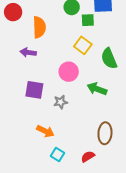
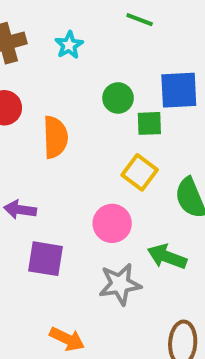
purple arrow: (28, 52) -> (20, 210), moved
gray star: (61, 102) -> (120, 284), moved, size x1.5

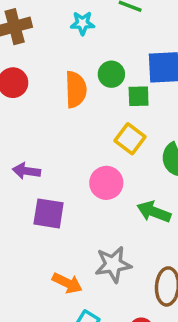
cyan star: (69, 45) -> (83, 23), moved, turned 30
orange semicircle: (55, 137) -> (76, 89), moved
gray star: (120, 284) -> (113, 264), moved

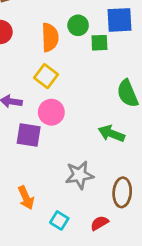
yellow square: (130, 139) -> (46, 76), moved
pink circle: (106, 183) -> (51, 112), moved
orange arrow: (67, 283) -> (26, 198), moved, turned 40

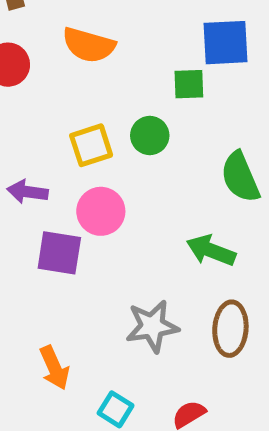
green circle: (78, 25) -> (150, 135), moved
orange semicircle: (50, 37) -> (89, 45), moved, turned 108
yellow square: (46, 76) -> (91, 145), turned 35
brown ellipse: (122, 192) -> (230, 329), moved

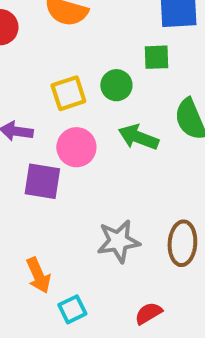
green square: (189, 84) -> (156, 57), moved
green arrow: (211, 250) -> (138, 137), moved
cyan square: (116, 409) -> (72, 309), moved, turned 32

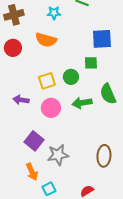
green arrow: (138, 137) -> (82, 103), turned -30
purple square: (42, 181) -> (34, 141), moved, turned 30
gray star: (118, 241) -> (58, 155), moved

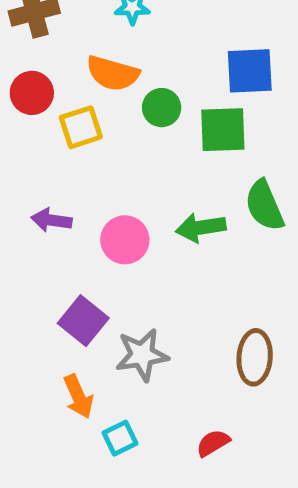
green square: (91, 63) -> (223, 130), size x1.5
green circle: (71, 77) -> (162, 108), moved
yellow square: (47, 81) -> (81, 127), moved

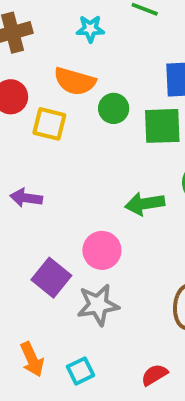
yellow square: (81, 127) -> (49, 124), turned 32
pink circle: (125, 240) -> (102, 250), moved
orange arrow: (78, 396) -> (32, 359), moved

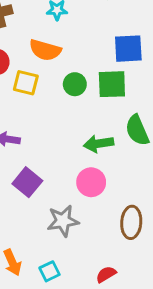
green circle: (114, 108) -> (75, 84), moved
pink circle: (102, 250) -> (91, 182), moved
purple square: (51, 278) -> (27, 182), moved

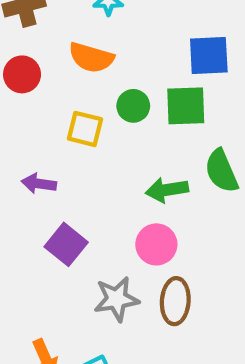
yellow square: (26, 83) -> (85, 129), moved
brown ellipse: (131, 222) -> (175, 301), moved

